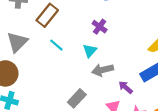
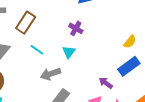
gray arrow: (103, 70) -> (51, 74), moved

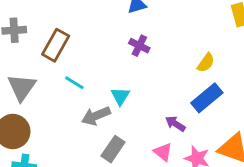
purple cross: (76, 28) -> (139, 46), moved
cyan triangle: (69, 52) -> (120, 96), moved

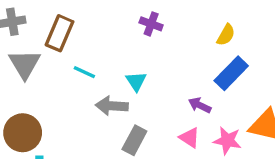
gray triangle: (22, 87) -> (25, 64), moved
gray arrow: (96, 116) -> (112, 106), turned 32

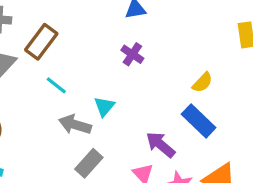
blue rectangle: (231, 73) -> (199, 121), turned 76
purple arrow: (200, 105) -> (160, 145), size x1.4

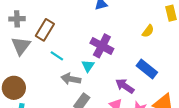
purple cross: (132, 54) -> (102, 46), moved, size x1.6
yellow semicircle: (202, 82) -> (148, 31), moved

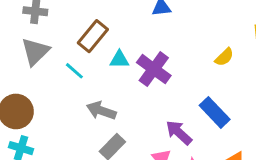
brown rectangle: (45, 30) -> (93, 36), moved
cyan line: (57, 56) -> (74, 71), moved
cyan triangle: (88, 66) -> (119, 59), moved, turned 48

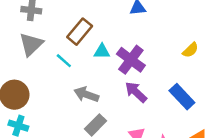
purple arrow: (179, 133) -> (136, 92), moved

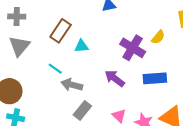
purple cross: (131, 60) -> (133, 48), moved
cyan line: (64, 61) -> (55, 69), moved
blue rectangle: (182, 97) -> (155, 78), turned -45

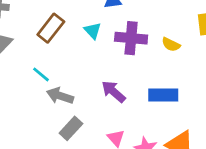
yellow semicircle: (158, 37) -> (171, 44), turned 72
cyan triangle: (81, 46) -> (93, 31), moved, turned 48
purple cross: (133, 48) -> (131, 38), moved, turned -30

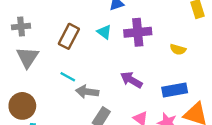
yellow semicircle: (171, 44) -> (178, 49), moved
blue rectangle: (163, 95) -> (175, 90), moved

